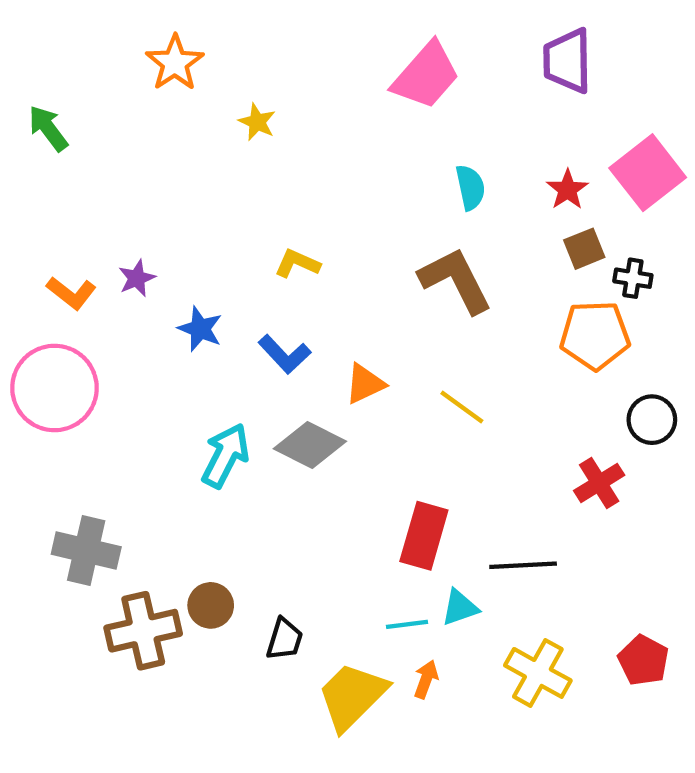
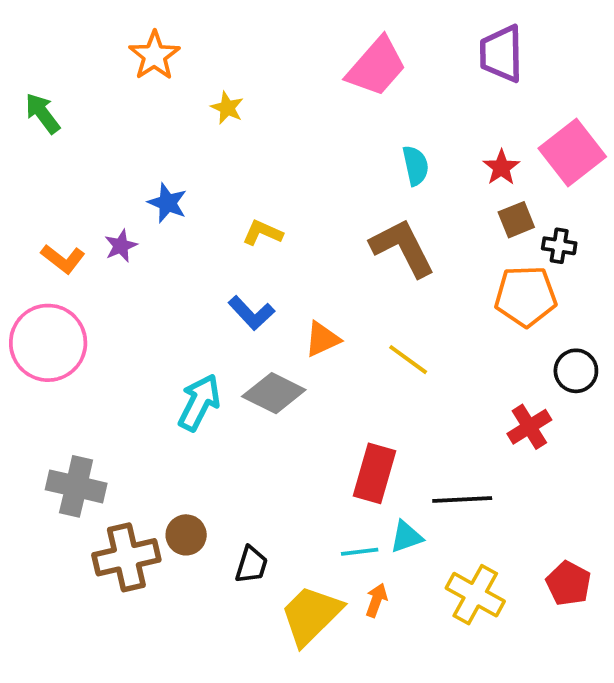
blue star: (200, 329) -> (167, 203), moved

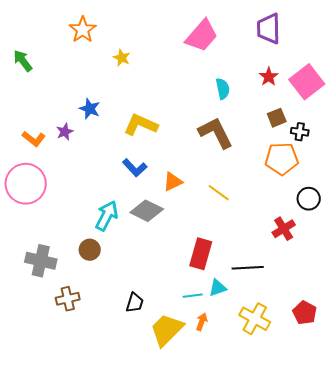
red star: (501, 167) -> (269, 77), moved
yellow L-shape: (263, 233) -> (141, 125), size x1.6
brown circle: (186, 535) -> (90, 250), moved
brown cross: (126, 557) -> (68, 299), size x0.7

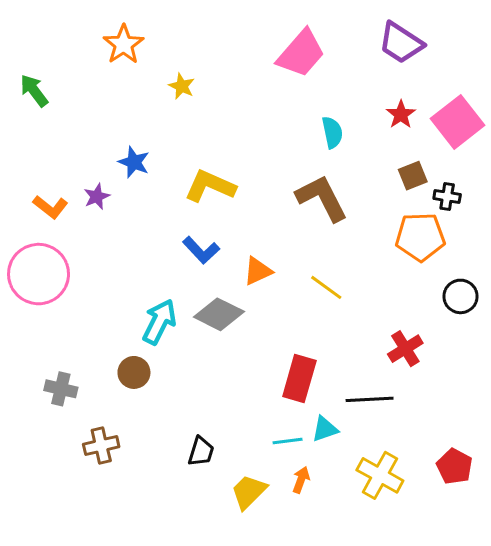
purple trapezoid: (269, 29) -> (401, 43), turned -56
red cross: (284, 229) -> (405, 349), moved
gray cross: (41, 261) -> (61, 389), size x0.7
yellow trapezoid: (167, 330) -> (249, 492), size x0.7

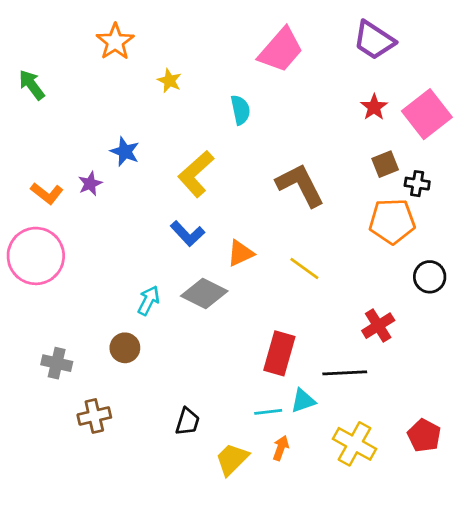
cyan semicircle: (332, 132) -> (240, 110), moved
yellow L-shape: (210, 186) -> (196, 174), turned -66
cyan arrow: (159, 322) -> (149, 301), size x0.7

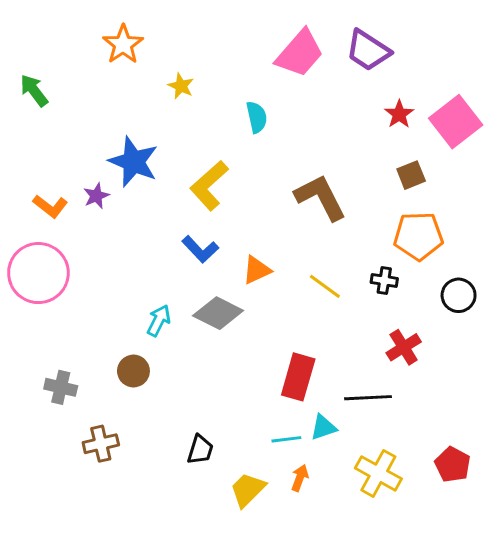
purple trapezoid: (374, 40) -> (368, 50), moved
blue star: (125, 152) -> (133, 162), size x1.6
black cross: (417, 184) -> (384, 280), moved

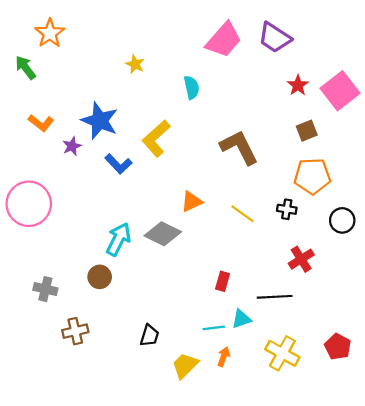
orange star: (123, 44) -> (50, 33), moved
orange L-shape: (50, 206) -> (41, 123), moved
blue L-shape: (200, 249) -> (118, 164), moved
cyan arrow: (159, 321) -> (118, 239), size x1.4
red rectangle: (298, 377) -> (223, 281), size x0.6

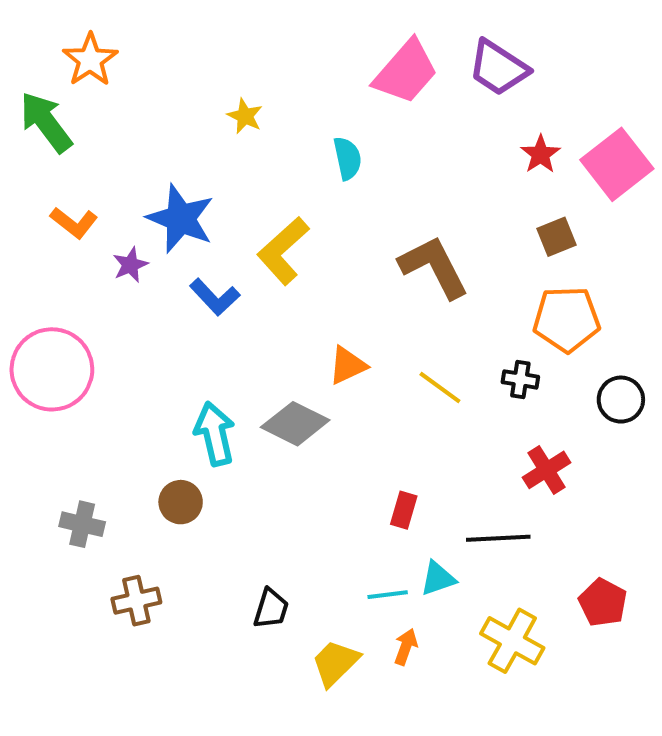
green arrow: (25, 68) -> (46, 122), size x1.4
cyan arrow: (118, 239) -> (215, 434), turned -40
red pentagon: (338, 347) -> (603, 603), moved

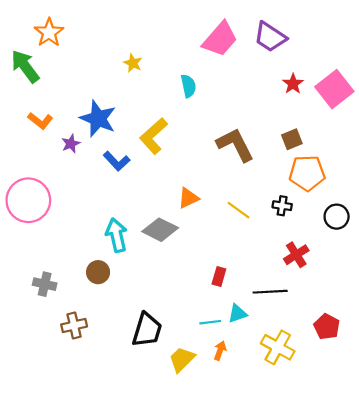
brown square: (557, 237) -> (292, 139), moved
black trapezoid: (271, 609) -> (147, 330), size x1.6

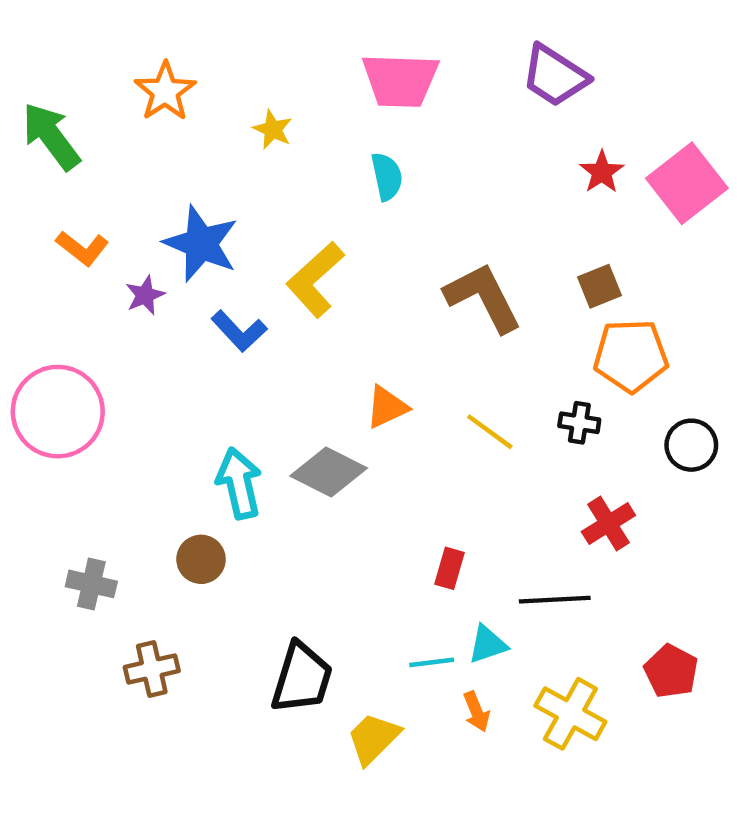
orange star: (49, 33) -> (165, 91), moved
pink trapezoid: (220, 39) -> (400, 80), moved, turned 51
orange arrow: (220, 351) -> (476, 712), moved, turned 138

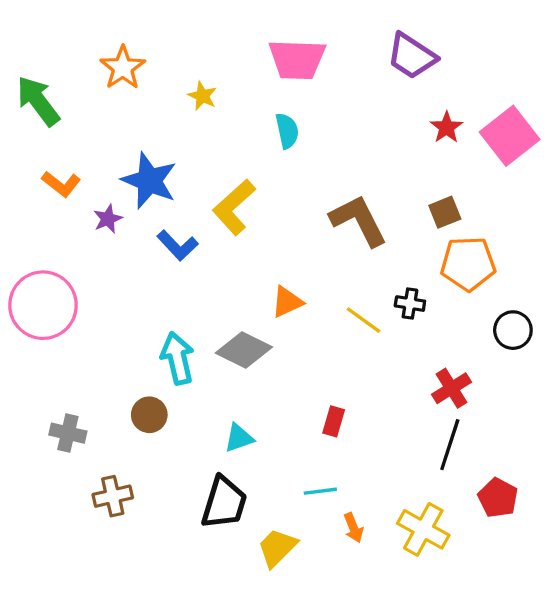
black cross: (579, 423) -> (410, 304), moved
black line: (555, 600) -> (450, 445), moved, turned -69
cyan triangle: (488, 644) -> (239, 438), moved

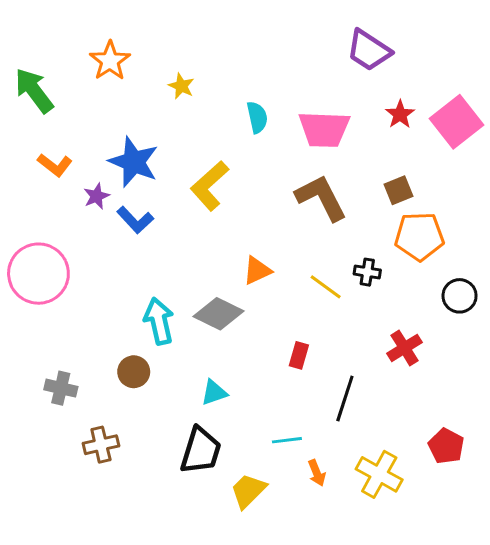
pink trapezoid: (297, 59) -> (324, 129), moved
blue L-shape: (178, 245) -> (135, 220), moved
red rectangle: (334, 421) -> (299, 355), moved
black line: (450, 445) -> (345, 399), moved

